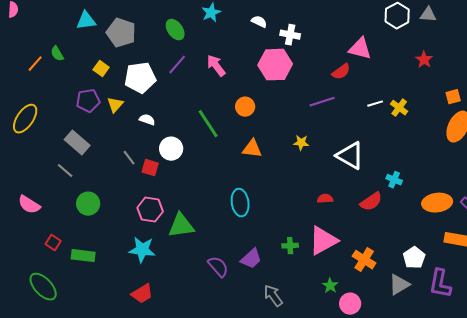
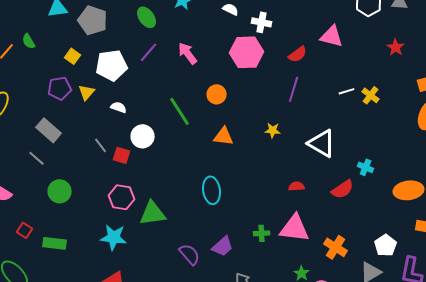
red semicircle: (341, 72) -> (298, 54), moved
purple line: (322, 102) -> (294, 89), turned -55
pink triangle: (323, 241) -> (295, 228), turned 36

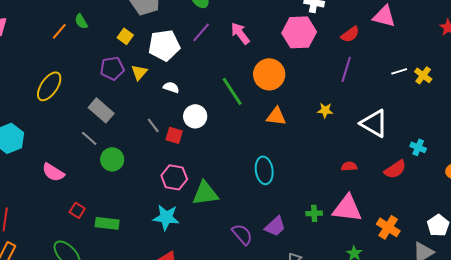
orange circle: (217, 94) -> (269, 74), size x1.6
green circle: (60, 191) -> (112, 159), moved

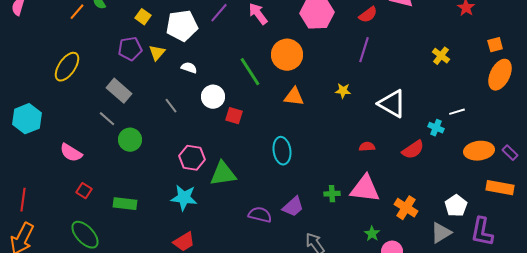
white line: (399, 71) -> (457, 112), moved
red square: (174, 135) -> (234, 116), moved
red square: (77, 210) -> (84, 191), moved
purple semicircle: (242, 234) -> (260, 215), turned -35

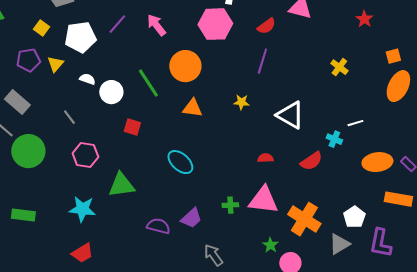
white circle: (213, 97) -> (111, 92), moved
green circle: (130, 140) -> (28, 151), size x1.4
cyan ellipse: (282, 151) -> (180, 162), turned -40
pink hexagon: (192, 158) -> (85, 155), moved
orange cross: (406, 208) -> (304, 219), size x1.4

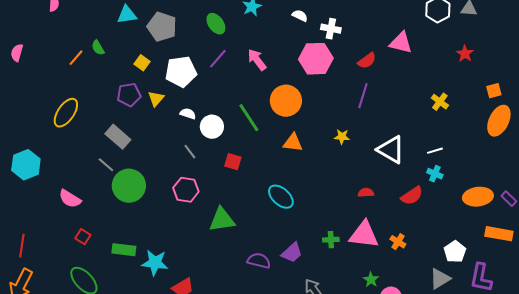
gray line: (69, 117) -> (190, 152), moved
white line: (355, 123) -> (435, 151), moved
cyan star: (82, 209) -> (155, 263), moved
orange cross: (304, 219) -> (398, 242), moved, size x0.5

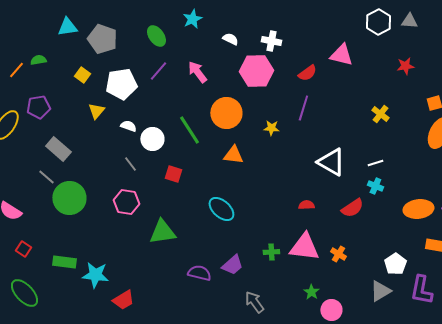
white semicircle: (300, 16) -> (230, 39), moved
green semicircle: (98, 48) -> (38, 60), turned 112
red star: (465, 54) -> (405, 66), turned 30
purple pentagon: (129, 95) -> (38, 107), moved
yellow star: (342, 137) -> (271, 128), moved

